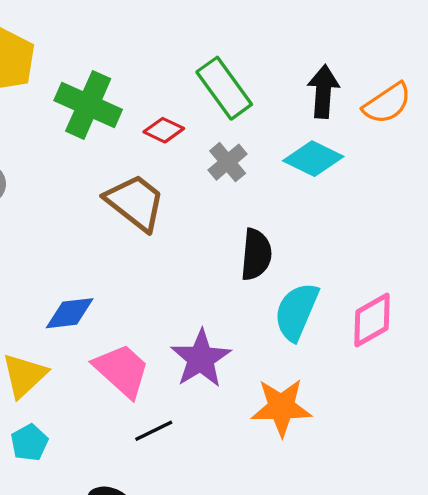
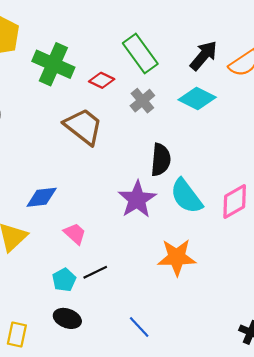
black arrow: (323, 92) -> (204, 56), turned 36
cyan semicircle: (296, 312) -> (186, 196), turned -60
purple star: (201, 359) -> (137, 199), moved
pink trapezoid: (122, 370) -> (75, 234), size x0.6
cyan pentagon: (29, 443) -> (64, 280), moved

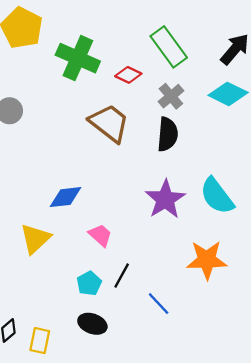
black semicircle: (161, 160) -> (168, 134), moved
black line: (95, 272) -> (122, 276), turned -35
blue line: (139, 327) -> (159, 304), moved

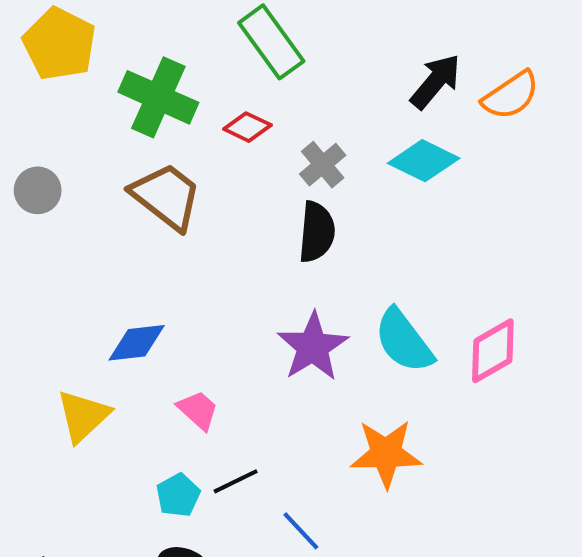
green rectangle: (169, 47) -> (271, 42), moved
brown trapezoid: (109, 123) -> (166, 196), moved
black line: (122, 276) -> (236, 481), turned 35

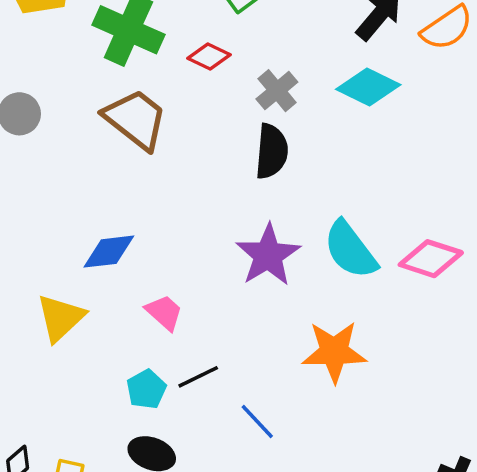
pink diamond: (493, 351) -> (431, 259), turned 48

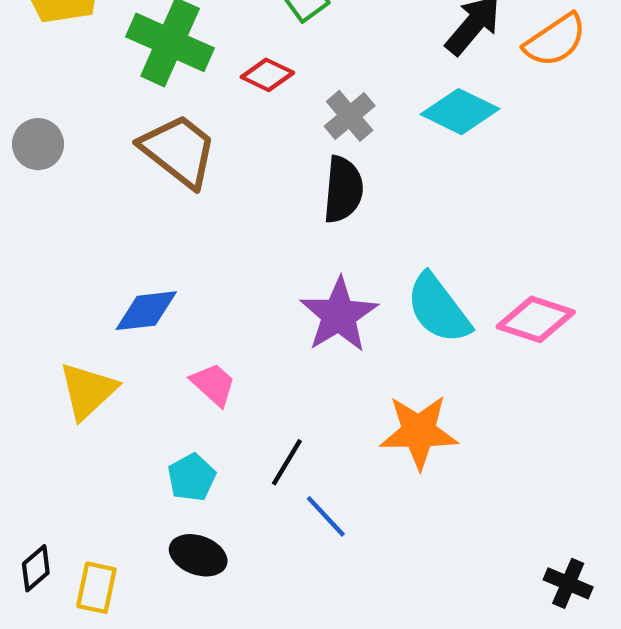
black line: (198, 377) -> (287, 462), moved, turned -33

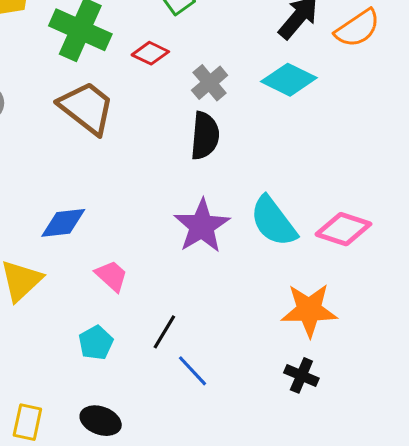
orange star: (419, 432) -> (309, 310), moved
black ellipse: (198, 555) -> (101, 421), moved
black cross: (568, 583) -> (301, 375), moved

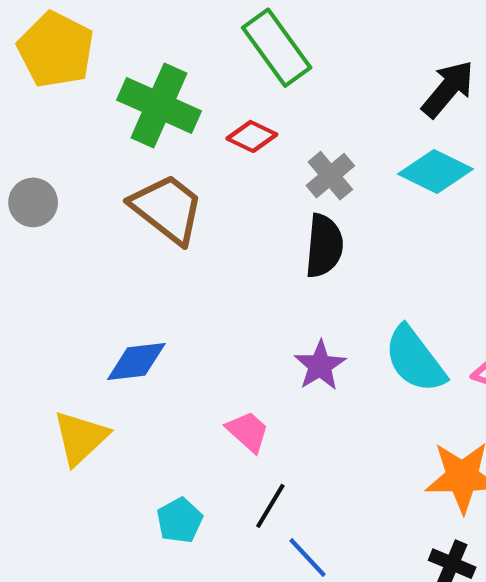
purple star: (202, 226) -> (320, 366), size x0.7
pink trapezoid: (111, 276) -> (248, 432), moved

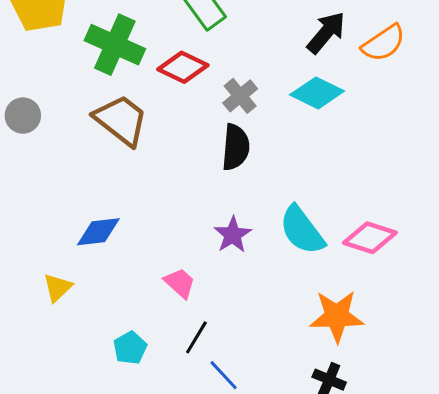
red diamond: (252, 136) -> (183, 67), size x1.4
yellow triangle: (81, 438) -> (58, 288), size x0.7

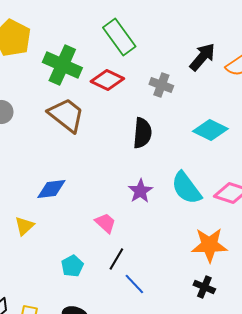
cyan diamond: (317, 93) -> (210, 130), moved
gray cross: (240, 96) -> (161, 85), moved, turned -30

